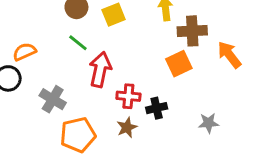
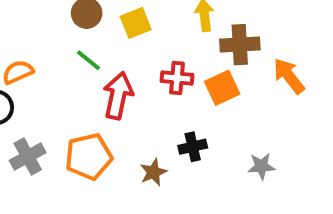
red cross: (128, 96) -> (177, 78), moved
gray cross: (53, 99) -> (28, 156), moved, turned 30
orange pentagon: (78, 135) -> (89, 156), moved

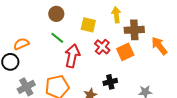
yellow square: (136, 23) -> (88, 25), moved, turned 35
red cross: (177, 78) -> (102, 47), turned 35

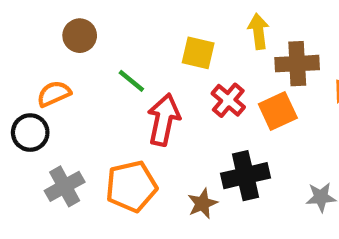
brown circle: (56, 14) -> (80, 36), moved
black cross: (110, 82) -> (245, 176), size x1.5

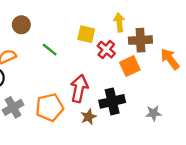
red cross: (228, 100) -> (106, 50), moved
red arrow: (164, 120) -> (79, 88), moved

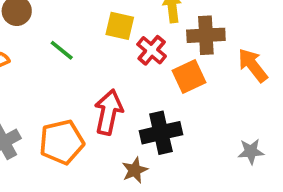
gray star: (153, 113) -> (251, 151), moved
brown star: (89, 117) -> (135, 170), moved

